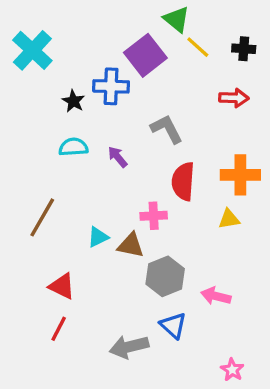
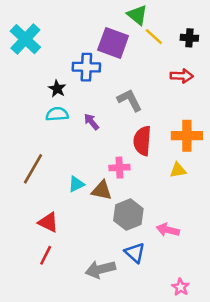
purple square: (145, 55) -> (113, 43), turned -32
black star: (73, 101) -> (57, 89), moved

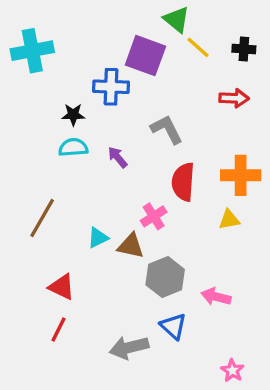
cyan cross: (25, 39) -> (32, 51), turned 36
black star: (57, 89) -> (73, 115), turned -30
pink cross: (119, 168) -> (154, 216), turned -30

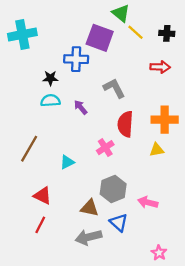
brown triangle: (131, 246) -> (90, 208), moved

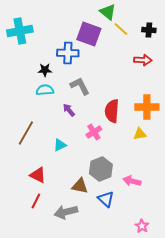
gray L-shape: (114, 88) -> (80, 86), moved
purple arrow: (81, 107) -> (69, 110), moved
gray arrow: (88, 237) -> (66, 212), moved

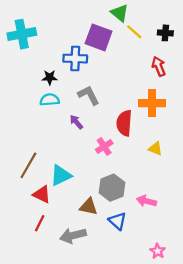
red arrow: (143, 60) -> (159, 66), turned -114
orange cross: (147, 107) -> (152, 103), moved
brown line: (26, 133) -> (28, 165), moved
yellow triangle: (140, 134) -> (155, 149), turned 32
cyan triangle: (60, 145) -> (61, 175), moved, size x1.5

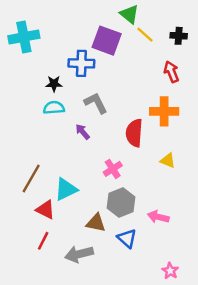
pink cross: (104, 146) -> (113, 169), moved

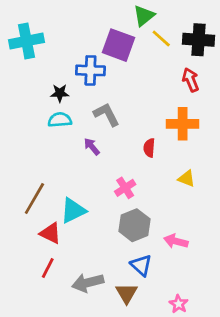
green triangle: (129, 14) -> (144, 16), turned 42
black cross: (179, 36) -> (199, 40), size x1.6
red semicircle: (134, 133) -> (149, 148), size x0.6
brown triangle: (96, 223) -> (127, 293), moved, turned 48
pink star: (170, 271) -> (179, 304), moved

